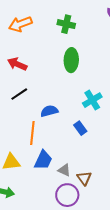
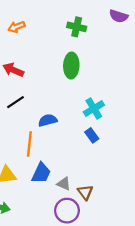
orange arrow: (20, 24) -> (16, 27), size x0.7
green cross: (66, 24) -> (77, 27), moved
blue rectangle: (80, 128) -> (92, 135), moved

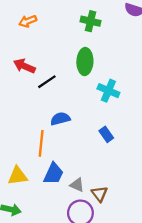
black line: (15, 102) -> (47, 82), moved
cyan cross: (94, 109) -> (108, 91), moved, turned -36

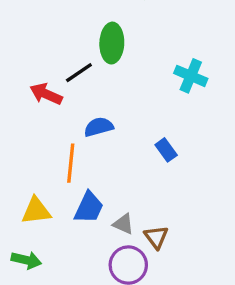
green ellipse: (85, 62) -> (112, 43), moved
red arrow: (24, 66) -> (46, 94), moved
cyan cross: (108, 91) -> (191, 76), moved

